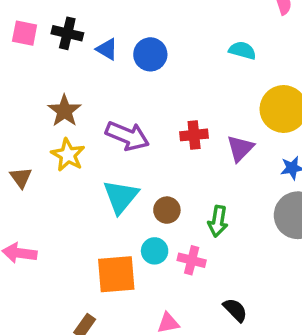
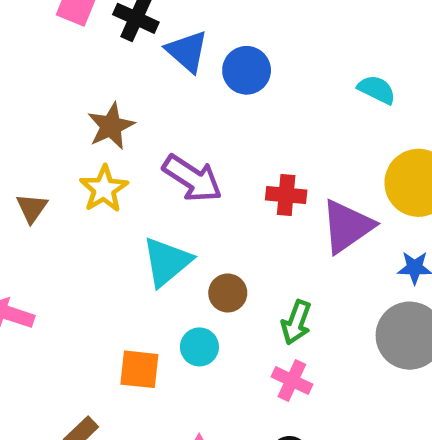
blue triangle: (107, 49) -> (187, 51), size x1.4
purple triangle: (240, 148) -> (347, 226), size x1.4
pink cross: (192, 260) -> (292, 381), moved
orange square: (116, 274) -> (139, 369), size x0.7

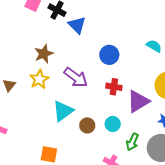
blue circle: (247, 70) -> (109, 55), moved
green arrow: (296, 322) -> (132, 142), moved
cyan circle: (199, 347) -> (113, 124), moved

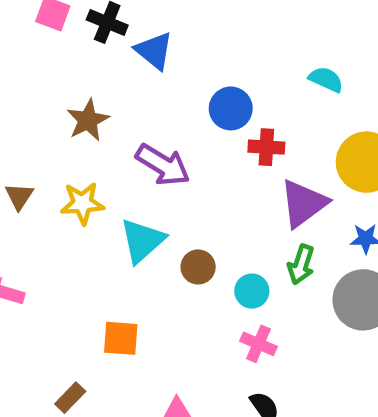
yellow star: (39, 79) -> (82, 203), moved, turned 30
red cross: (114, 87) -> (266, 147), moved
cyan circle: (113, 124) -> (252, 291), moved
green arrow: (132, 142) -> (301, 265), moved

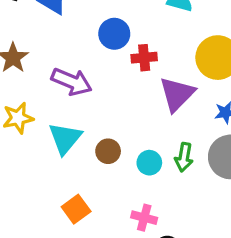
green arrow: (301, 265) -> (184, 157), moved
orange square: (121, 338) -> (76, 209), moved, turned -32
pink cross: (258, 344) -> (144, 218), moved

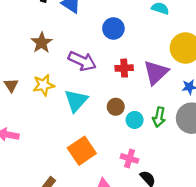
red cross: (144, 58) -> (124, 68), moved
brown circle: (108, 151) -> (116, 107), moved
orange square: (76, 209) -> (82, 151), size x1.4

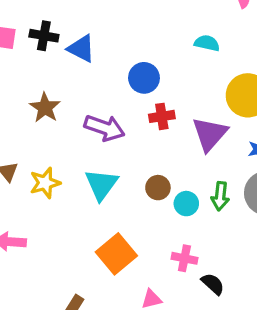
red cross: (124, 68) -> (162, 116), moved
yellow star: (44, 85) -> (45, 183), moved

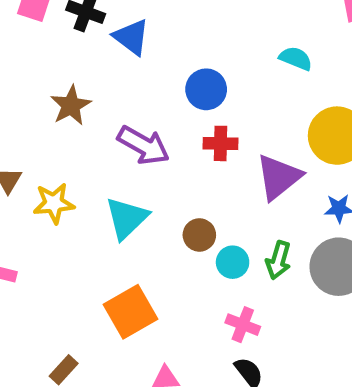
pink cross: (184, 258) -> (243, 325), moved

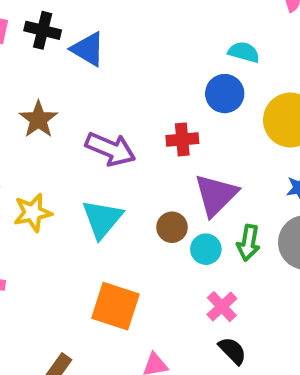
blue circle: (206, 89) -> (225, 94), moved
purple triangle: (279, 177) -> (216, 195), moved
orange square: (130, 312) -> (115, 306), turned -36
pink cross: (243, 325) -> (222, 307), turned 32

